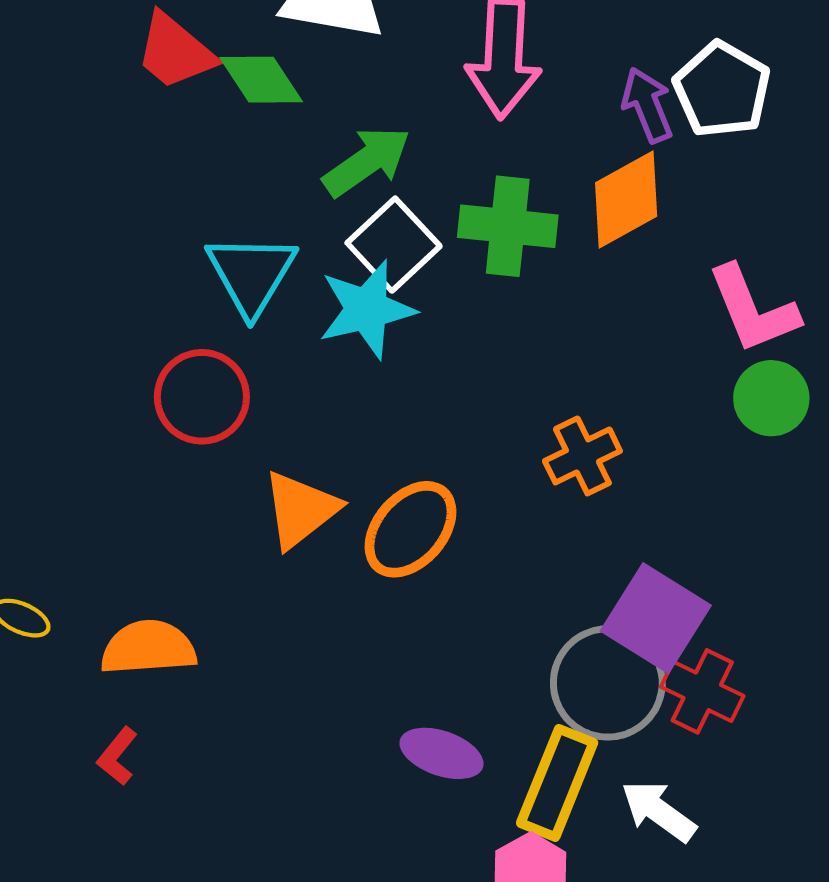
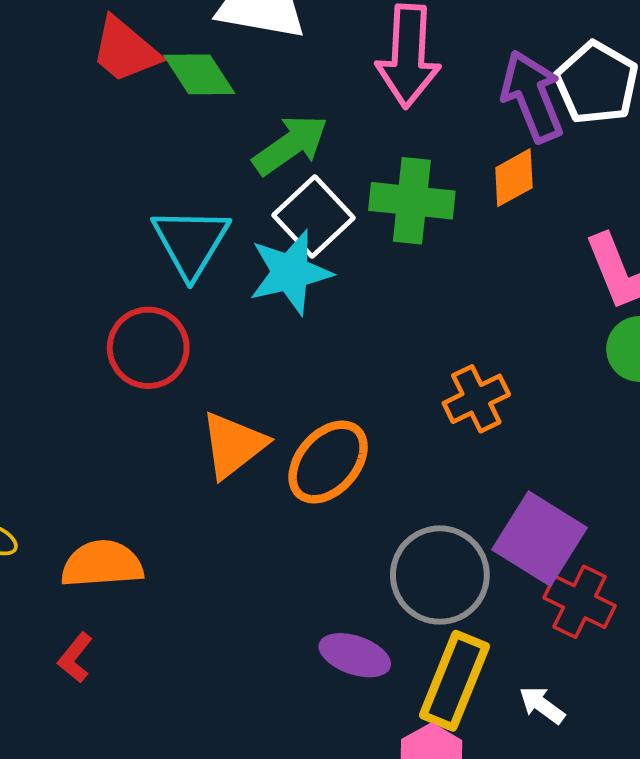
purple arrow: (647, 105) -> (532, 96), size x1.4
orange diamond: (626, 199) -> (514, 178), size x0.7
gray circle: (608, 683) -> (440, 575), moved
white arrow: (659, 811) -> (542, 705), size x0.7

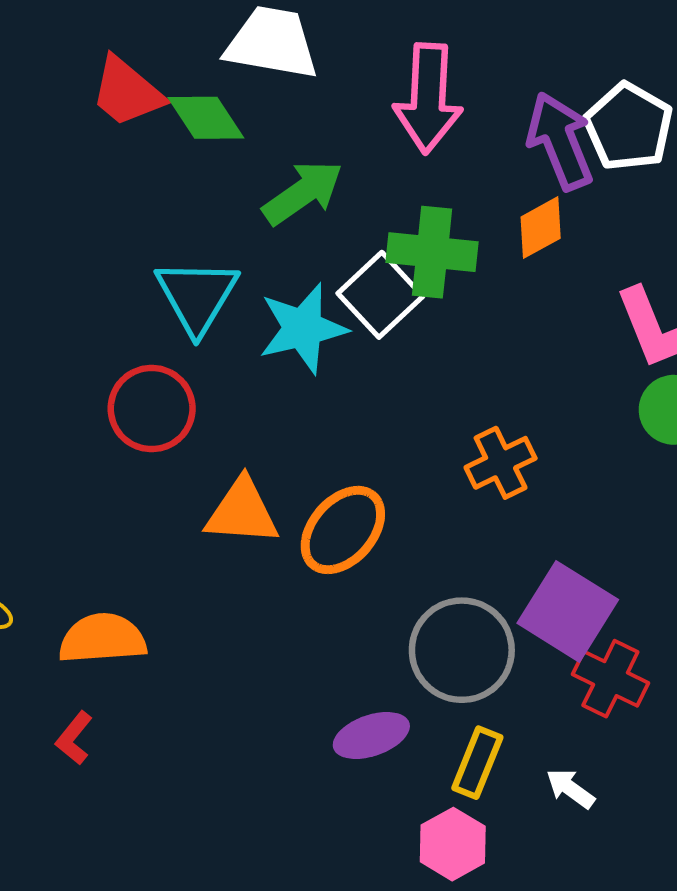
white square: (313, 217) -> (380, 295), moved
orange triangle: (233, 445) -> (242, 512), turned 42
purple ellipse: (355, 655) -> (371, 735), turned -38
yellow rectangle: (454, 681) -> (477, 763), size x0.7

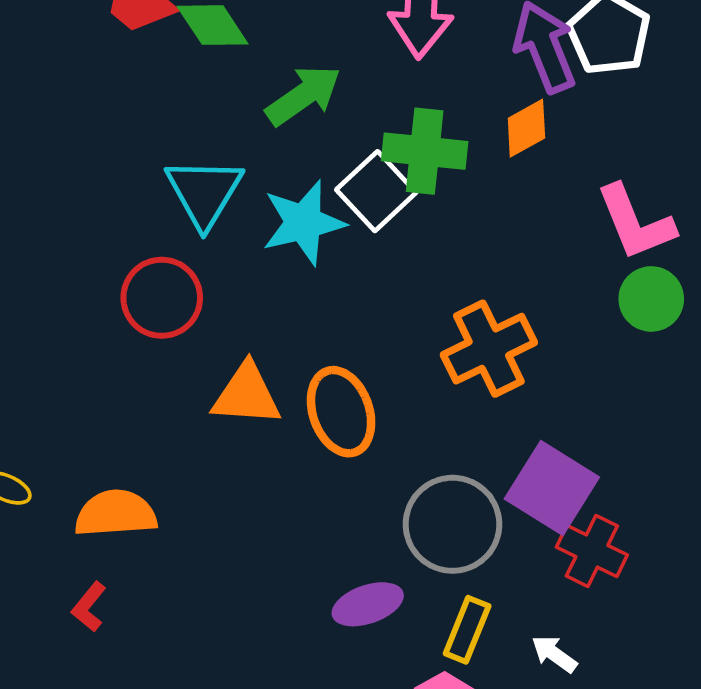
orange cross: (501, 463) -> (489, 349), size x1.4
orange ellipse: (343, 530) -> (341, 412), turned -60

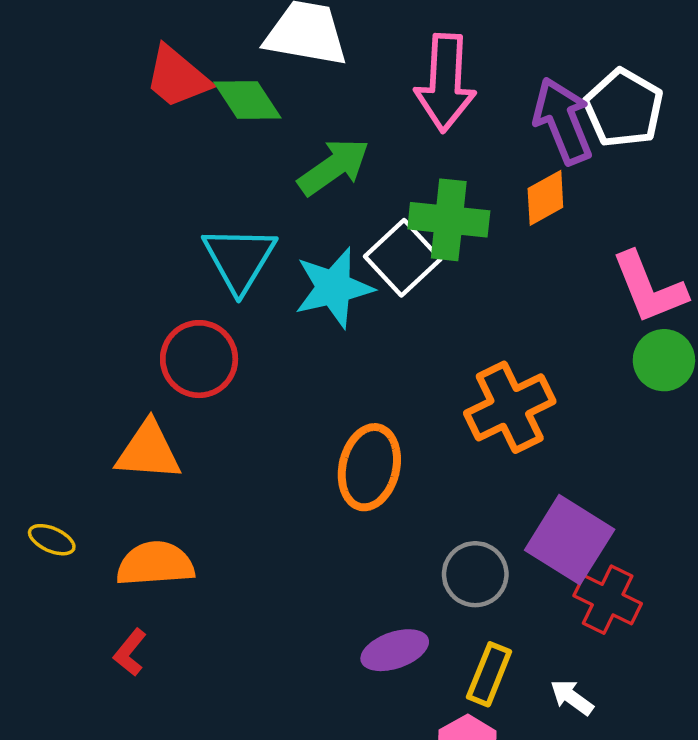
orange triangle: (247, 395) -> (148, 451), moved
orange ellipse: (341, 412) -> (369, 467), turned 32
gray circle: (453, 524) -> (475, 574), size x0.7

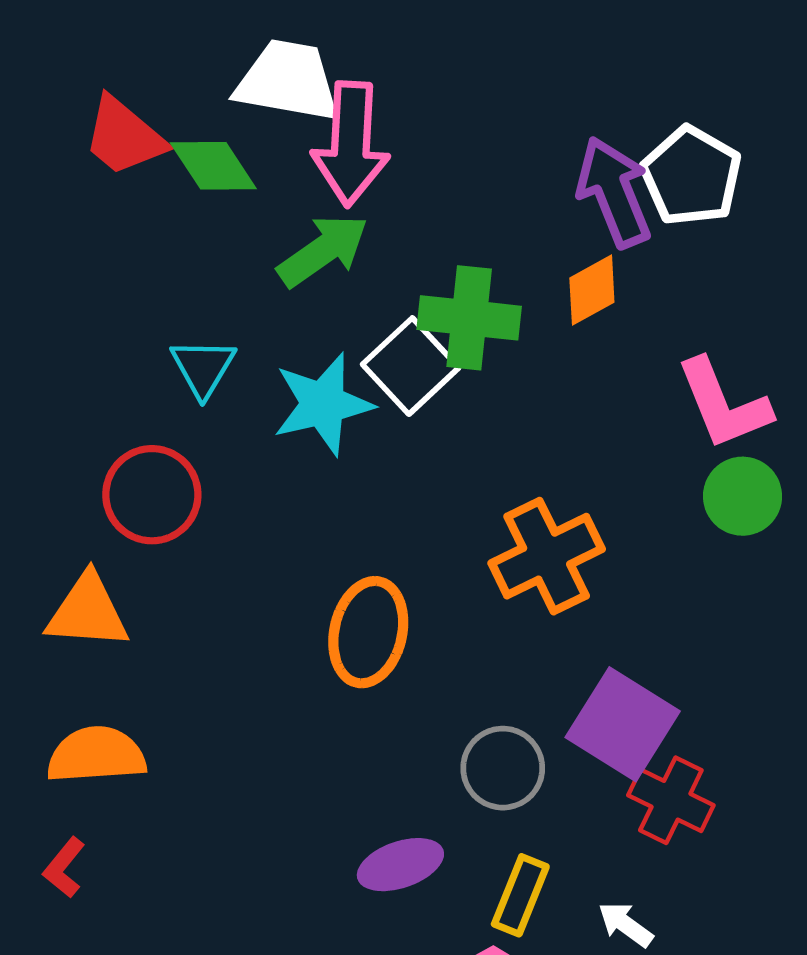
pink arrow: (445, 83) -> (351, 144), moved
cyan triangle: (239, 259) -> (203, 368), size x0.7

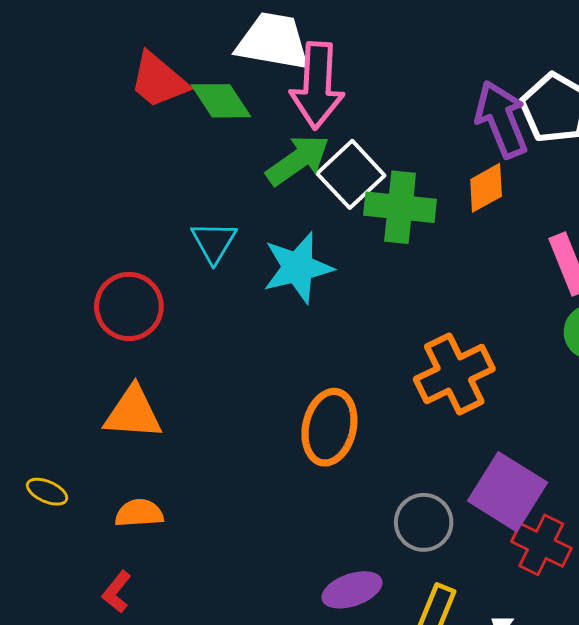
white square: (411, 366) -> (351, 174), moved
red circle: (152, 495) -> (129, 306), moved
orange semicircle: (96, 755) -> (139, 513), size x0.7

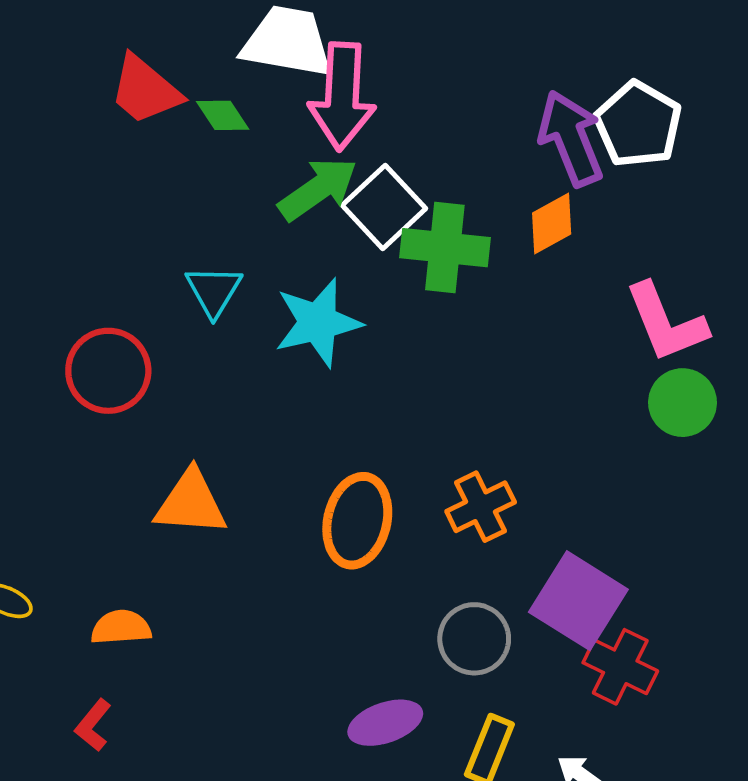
green diamond: (221, 101) -> (223, 115), size x0.7
orange cross: (454, 374) -> (481, 507), moved, size x0.7
orange triangle: (133, 413) -> (191, 503), moved

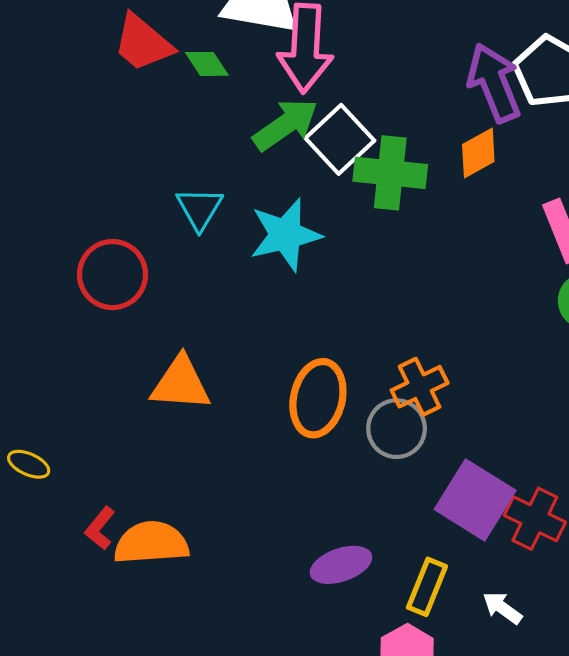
purple square: (578, 601) -> (475, 500), moved
orange semicircle: (121, 627) -> (151, 543), moved, size x1.5
gray circle: (474, 639) -> (397, 429), moved
red L-shape: (93, 725) -> (100, 528), moved

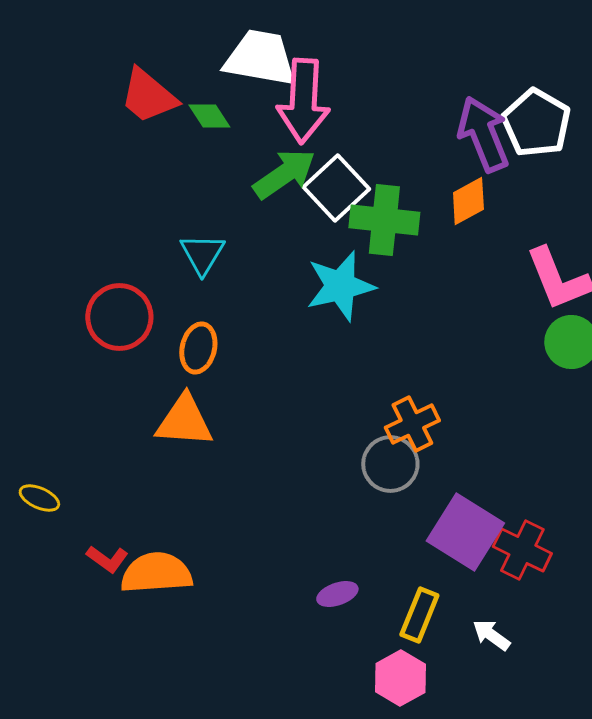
cyan star: (285, 235) -> (340, 286), moved
orange ellipse: (318, 398) -> (198, 348), moved, size x0.7
red L-shape: (100, 528) -> (107, 559), turned -93
purple ellipse: (341, 565) -> (337, 594), size x0.7

